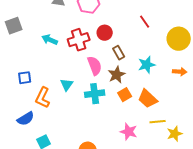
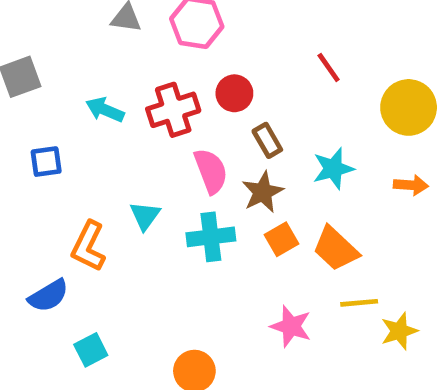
blue square: (25, 78) -> (46, 162), moved

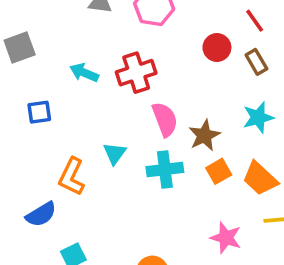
red line: (329, 67) -> (255, 21), moved
red circle: (234, 93) -> (217, 47), moved
brown rectangle: (267, 140) -> (256, 62), moved

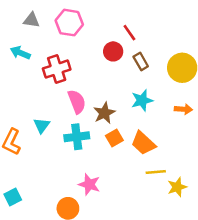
red line: (255, 21) -> (129, 33), moved
cyan arrow: (84, 73) -> (20, 53), moved
pink star: (226, 238) -> (89, 184), moved

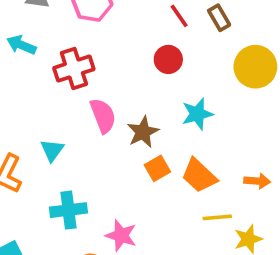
red circle: (113, 51) -> (168, 59), moved
brown rectangle: (141, 61) -> (219, 18), moved
orange arrow: (183, 109) -> (257, 181), moved
cyan cross: (77, 137) -> (68, 210), moved

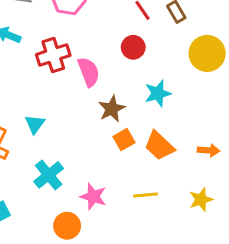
pink semicircle: (103, 116) -> (89, 72), moved
cyan cross: (68, 210) -> (49, 175), turned -32
yellow line: (217, 217) -> (146, 195), moved

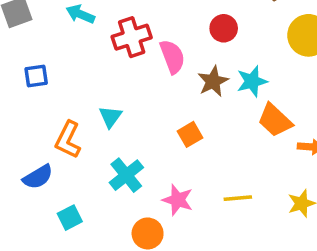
brown star: (112, 109) -> (213, 81), moved
orange square: (124, 140) -> (190, 134), moved
orange trapezoid: (159, 146) -> (275, 120), moved

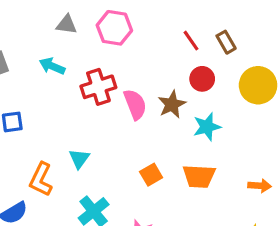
red circle: (224, 28) -> (202, 79), moved
brown star: (213, 81) -> (172, 104), moved
orange trapezoid: (275, 120) -> (199, 176), moved, turned -40

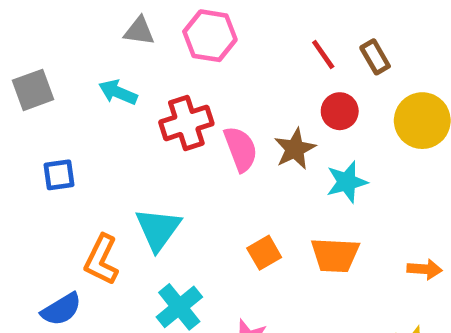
cyan triangle: (79, 159) -> (158, 229), size x1.5

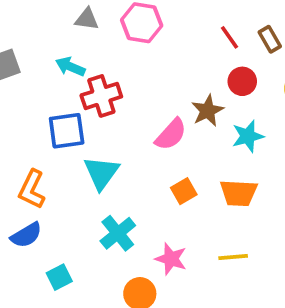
red cross: (186, 123) -> (101, 96), moved
pink semicircle: (241, 149) -> (171, 134), moved, turned 63
blue square: (59, 175) -> (67, 131), moved, size x1.5
orange L-shape: (101, 260) -> (32, 189), moved

